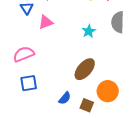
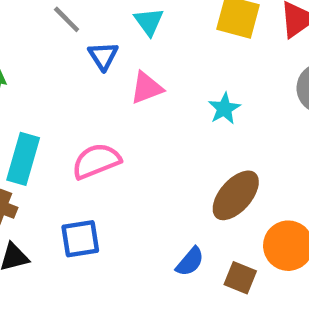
cyan star: (89, 31) -> (224, 109), moved
blue square: (29, 83) -> (80, 239), moved

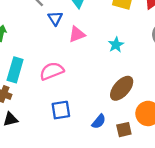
blue square: (80, 239) -> (61, 110), moved
brown square: (240, 278) -> (124, 130), turned -35

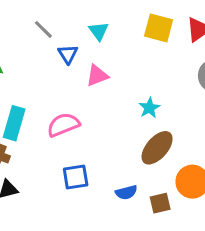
cyan star: (116, 45) -> (149, 108), moved
blue semicircle: (99, 122) -> (126, 192), turned 35

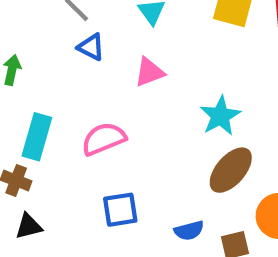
blue triangle: (68, 54) -> (91, 47), moved, turned -30
cyan star: (149, 108) -> (220, 116), size x1.4

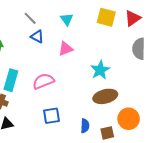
brown ellipse: (231, 170) -> (105, 96), turned 35
blue semicircle: (189, 231) -> (85, 126), turned -72

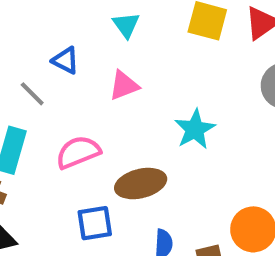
gray line: (30, 18) -> (32, 94), moved
brown ellipse: (105, 96) -> (141, 184), moved

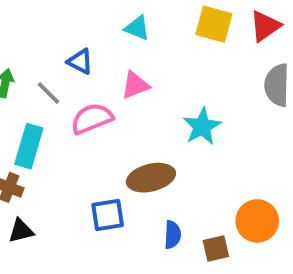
cyan triangle: (126, 25) -> (137, 28), turned -32
pink semicircle: (78, 152) -> (92, 119), moved

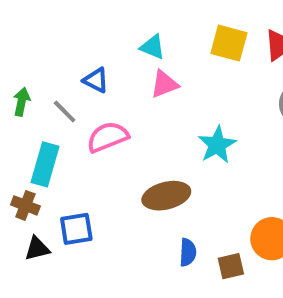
pink triangle: (135, 85) -> (164, 84), moved
blue square: (108, 215) -> (76, 229), moved

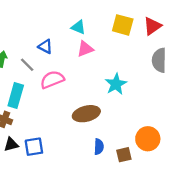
blue square: (76, 229) -> (34, 147), moved

